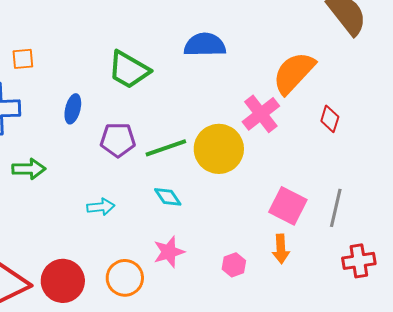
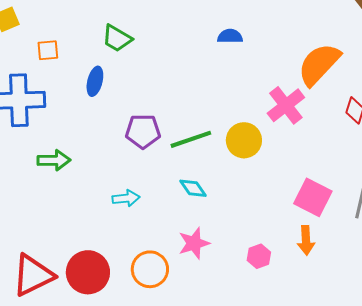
blue semicircle: (205, 45) -> (230, 36), size x0.6
green trapezoid: (129, 70) -> (117, 38), moved, size x0.7
blue ellipse: (73, 109) -> (95, 81), moved
yellow circle: (219, 149) -> (244, 140), size x0.7

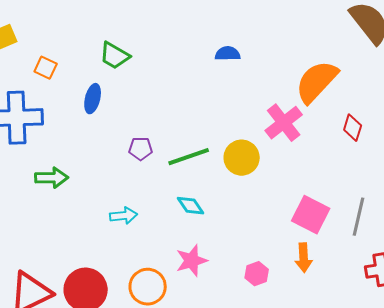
orange square: (48, 50) -> (46, 68), turned 30
purple pentagon: (143, 131) -> (141, 149), size x0.7

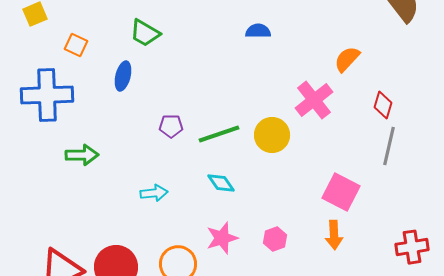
orange semicircle: (317, 82) -> (347, 59), size x0.6
gray line: (359, 217) -> (389, 146), moved
pink hexagon: (257, 274) -> (275, 239), moved

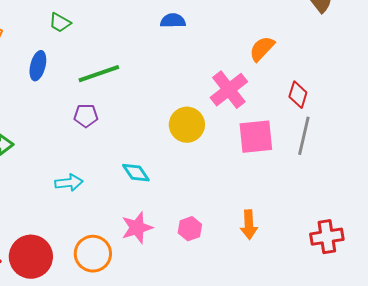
green trapezoid: (145, 33) -> (60, 23), size x0.7
green line: (219, 134) -> (99, 74), moved
pink square: (341, 192) -> (256, 137), moved, turned -33

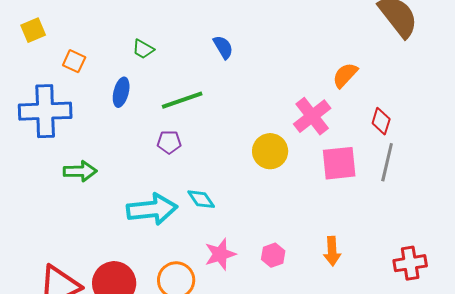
blue semicircle: (173, 21) -> (223, 47), moved, turned 60
cyan diamond: (136, 173) -> (201, 199), moved
cyan arrow: (69, 183) -> (152, 209), size x1.8

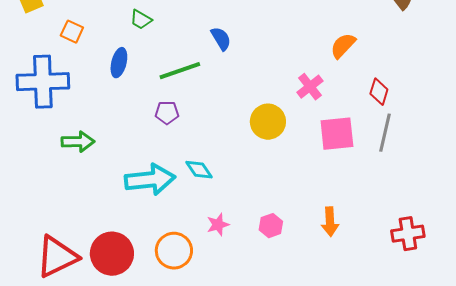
blue semicircle: (223, 47) -> (221, 39), moved
pink cross: (312, 116) -> (310, 87), size x0.7
pink star: (220, 254) -> (218, 225), size x0.7

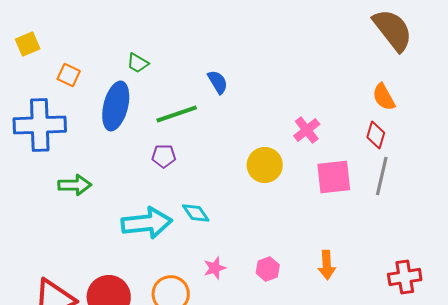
orange semicircle: (343, 46) -> (384, 97), moved, turned -72
blue ellipse: (119, 63) -> (116, 106), size x1.6

